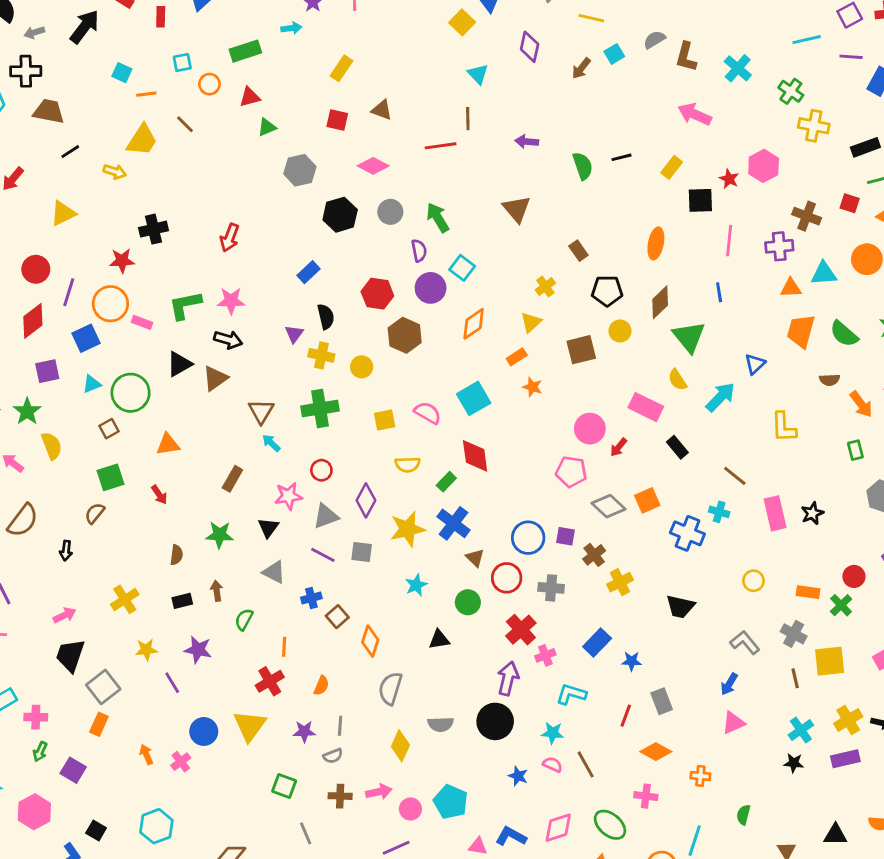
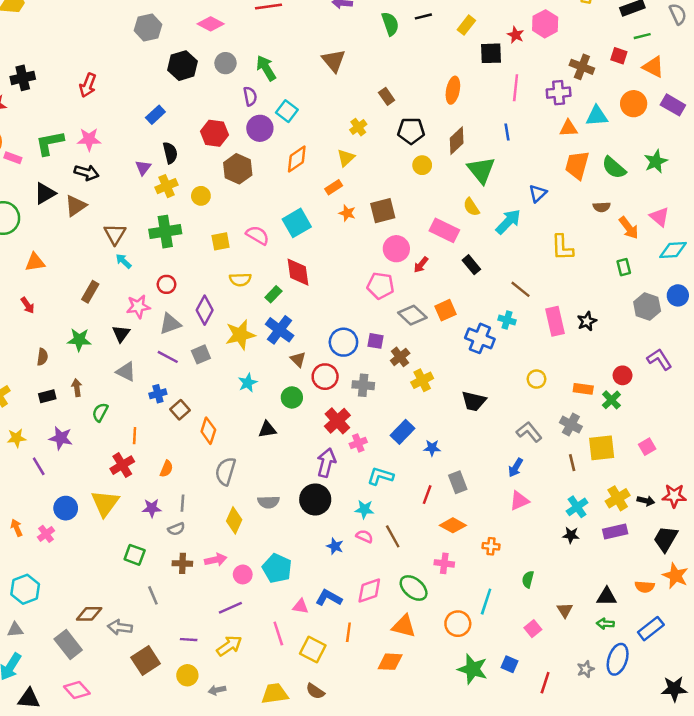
brown square: (581, 350) -> (383, 211), moved
yellow cross: (321, 355) -> (166, 186), turned -35
gray square: (362, 552) -> (201, 354), turned -30

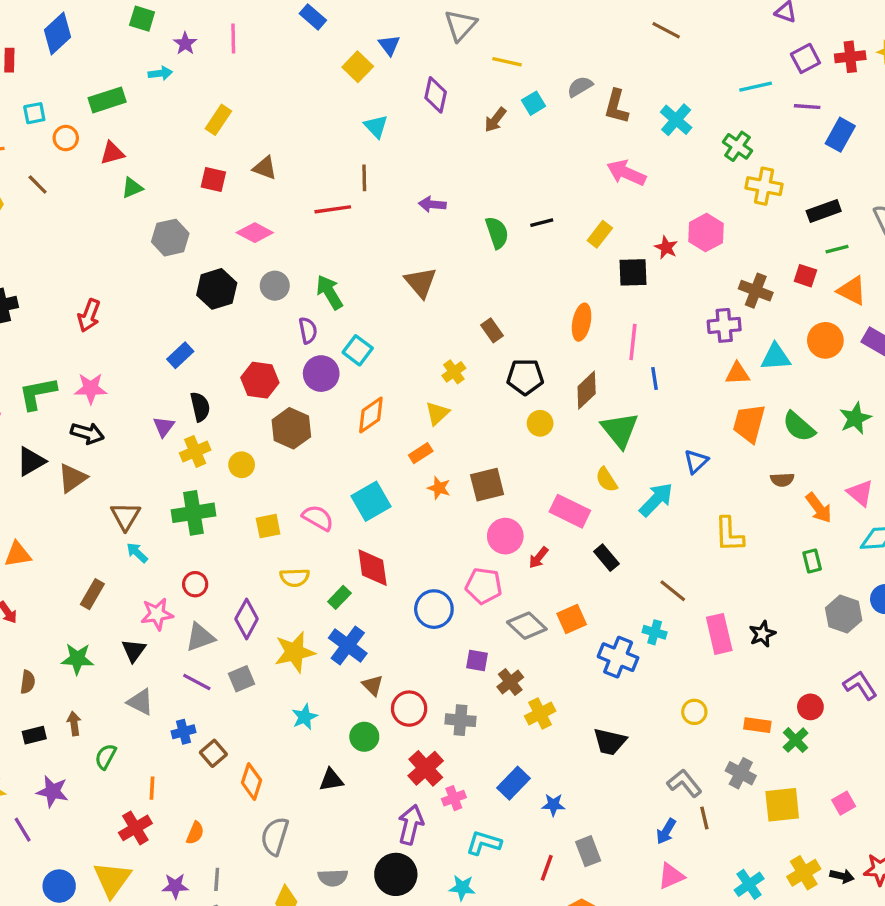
pink line: (516, 88) -> (633, 342), moved
blue circle: (343, 342) -> (434, 609), moved
brown line: (572, 463) -> (704, 818), moved

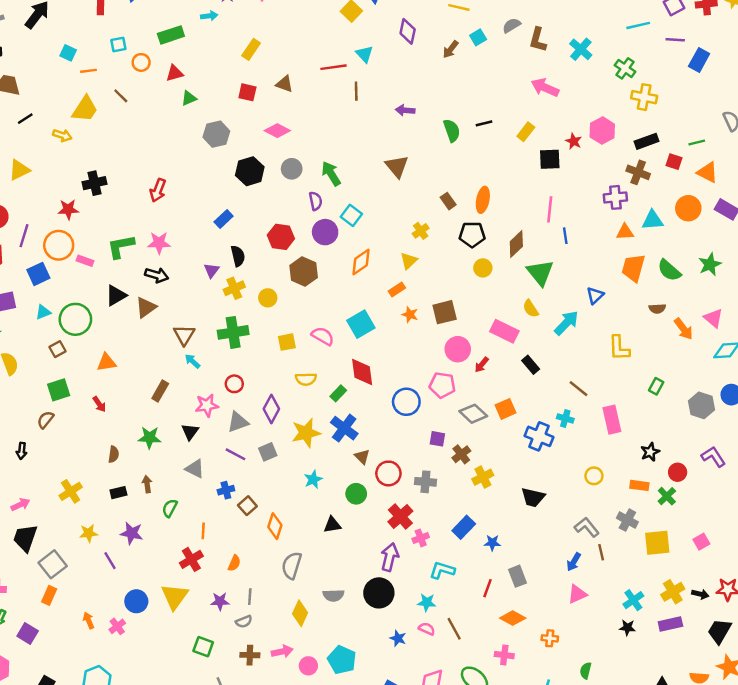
red line: (333, 209) -> (333, 67), moved
black rectangle: (824, 211) -> (647, 141), moved
orange ellipse: (582, 322) -> (483, 200), moved
green rectangle: (812, 561) -> (656, 386), moved, turned 42
black star: (762, 634) -> (650, 452), moved

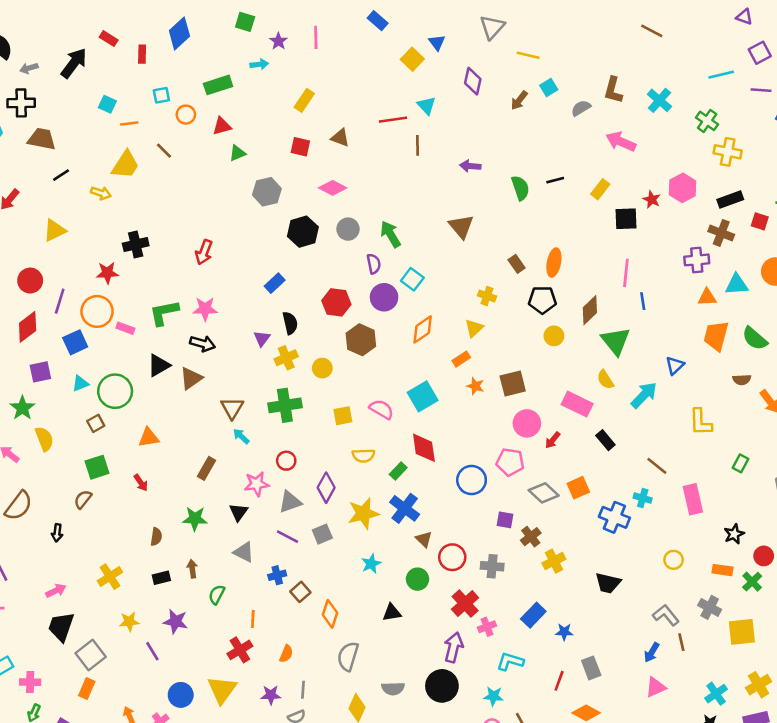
gray semicircle: (511, 25) -> (581, 108), moved
yellow cross: (421, 231) -> (487, 296), turned -35

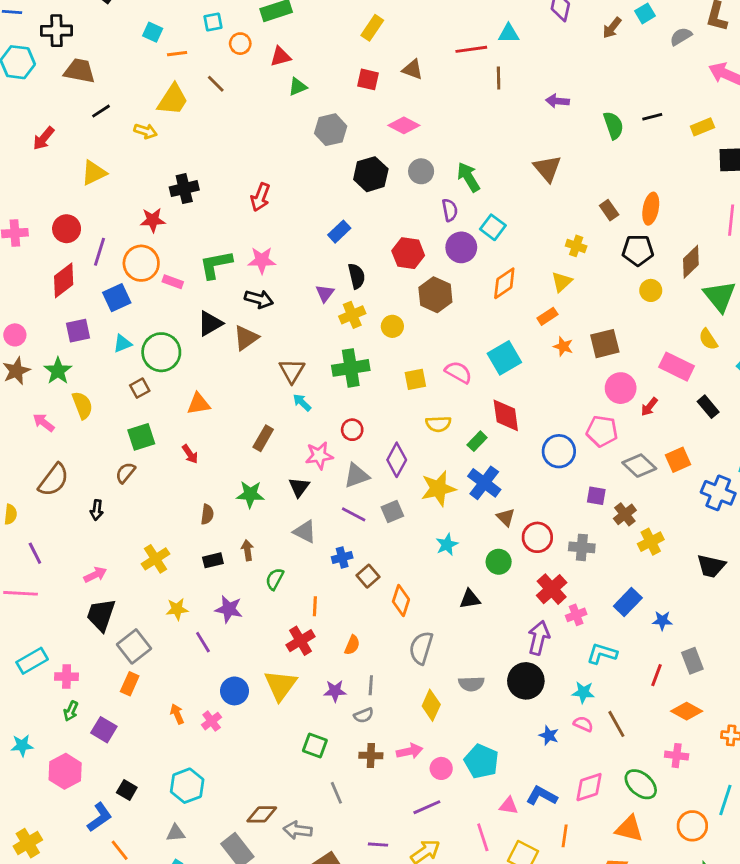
cyan triangle: (427, 106) -> (509, 34), turned -48
yellow rectangle: (600, 189) -> (702, 127), turned 30

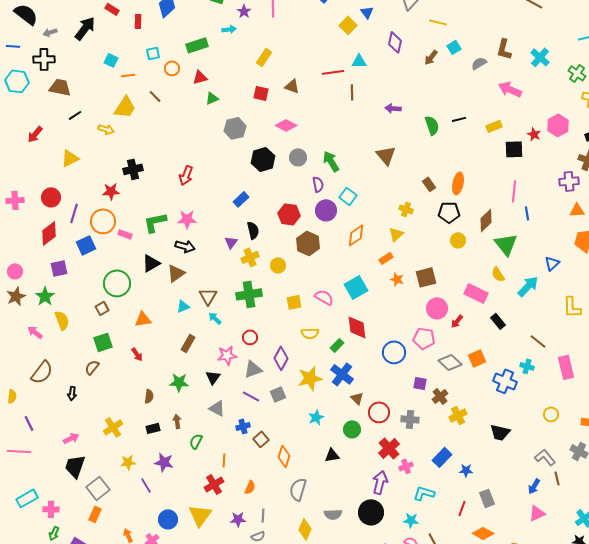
cyan triangle: (123, 344) -> (183, 306), moved

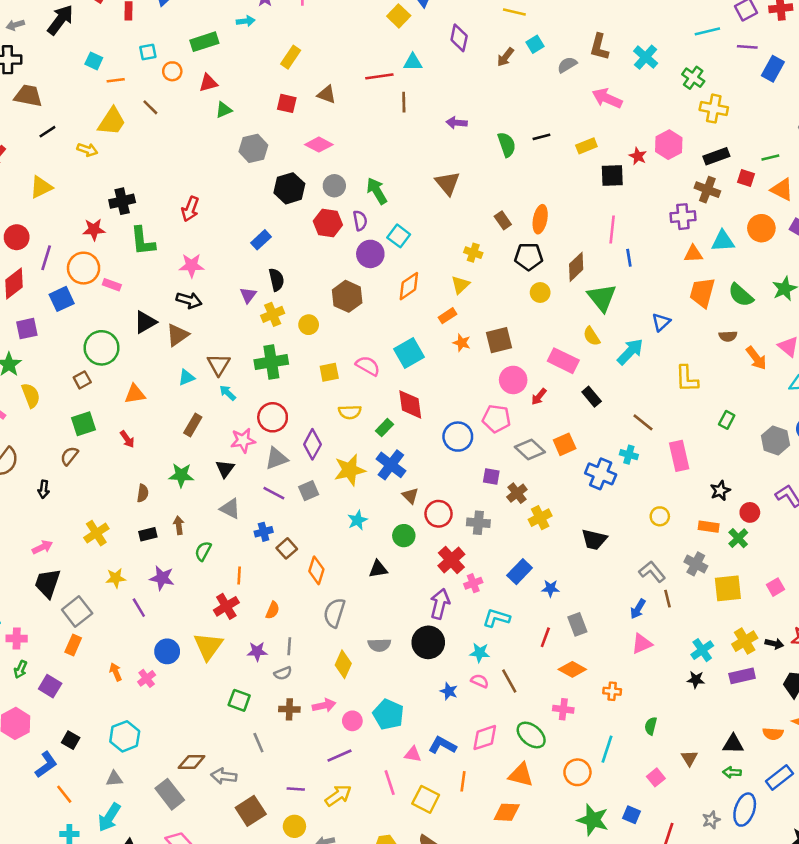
red hexagon: (289, 214) -> (328, 223), moved
green L-shape: (155, 222) -> (143, 241), moved, turned -85
red circle: (250, 337) -> (273, 417), size x1.5

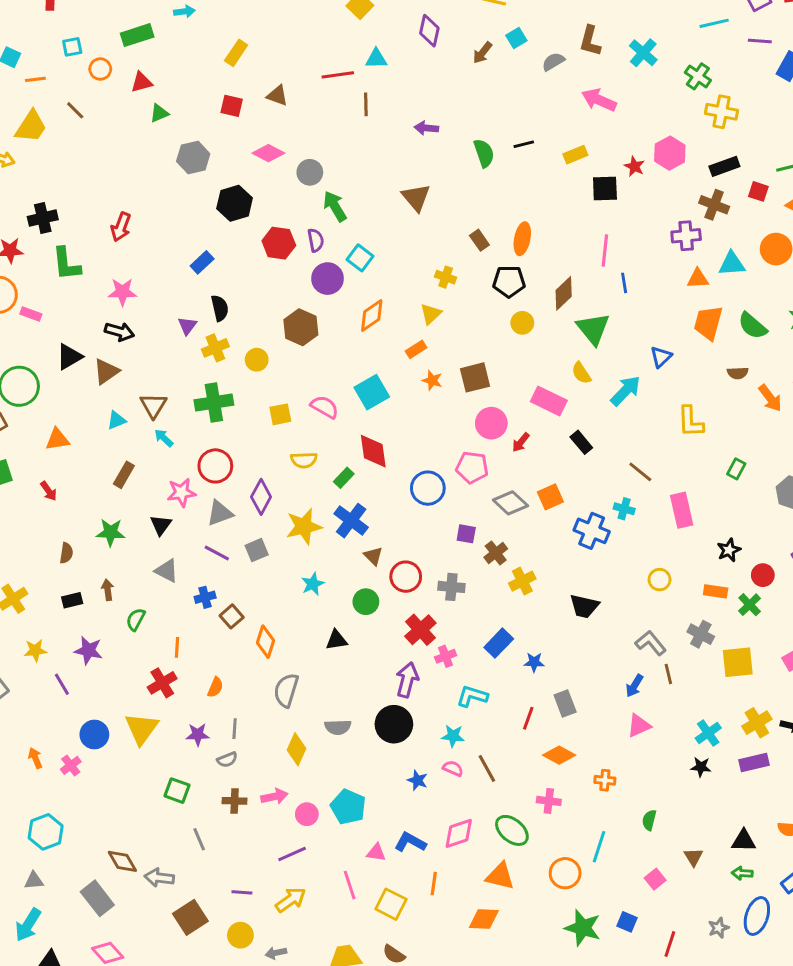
gray circle: (334, 186) -> (310, 172), moved
brown diamond: (192, 762) -> (122, 861), turned 60

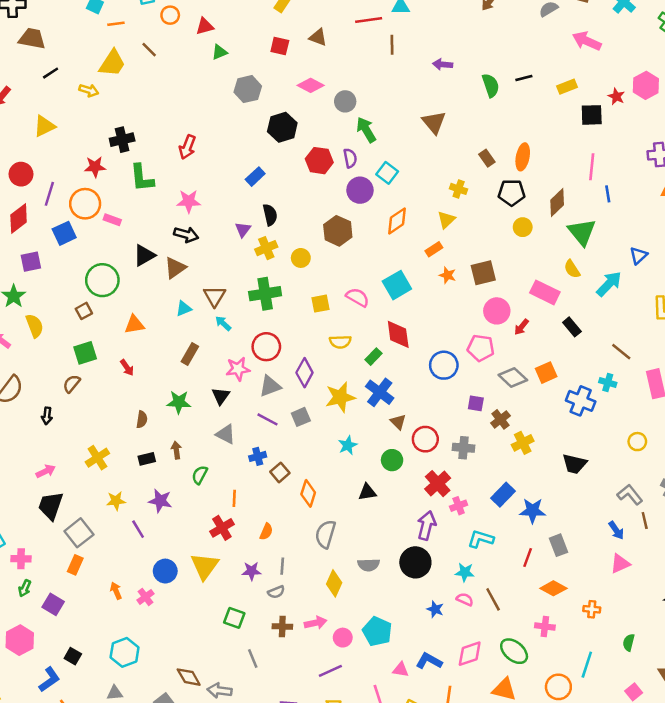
blue star: (534, 662) -> (533, 511), size x1.5
blue arrow: (634, 686) -> (616, 530), turned -66

